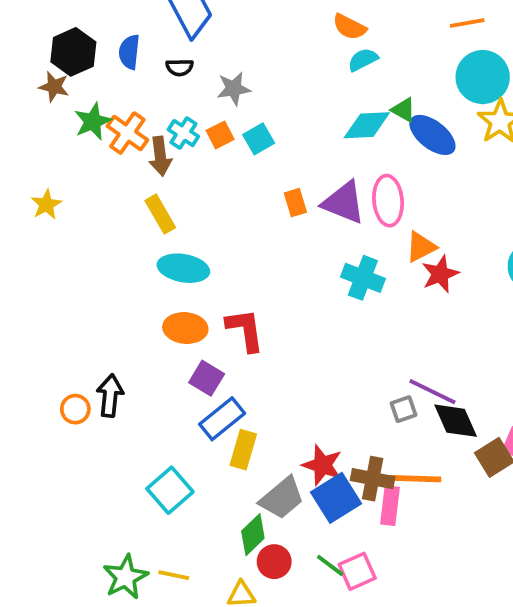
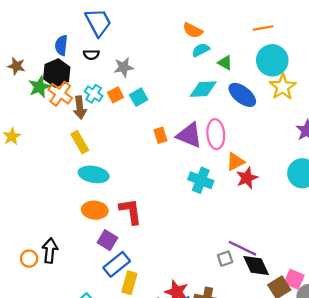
black hexagon: (73, 52) -> (57, 73), moved
green triangle: (403, 110) -> (225, 63), moved

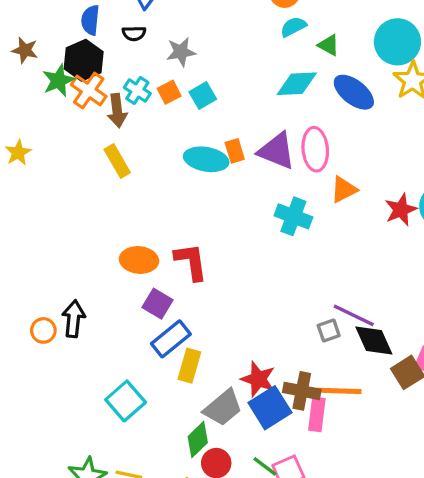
cyan ellipse: (94, 174) -> (206, 159), moved
red star: (247, 178) -> (401, 210), moved

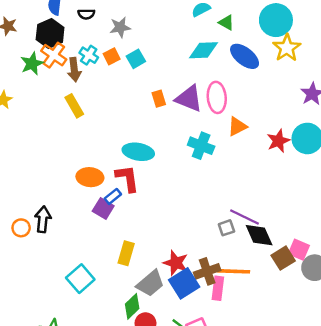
green star: (58, 80) -> (32, 64), moved
cyan ellipse: (206, 159) -> (138, 152), moved
blue rectangle: (171, 339) -> (113, 196), moved, size x0.6
brown cross: (302, 391) -> (207, 271), turned -30

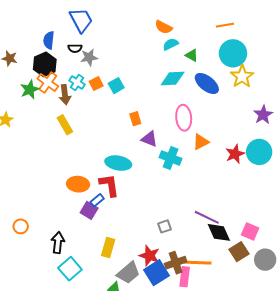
gray star: (120, 27) -> (89, 57), moved
purple triangle: (189, 99) -> (149, 139), moved, size x0.7
black arrow: (43, 219) -> (58, 243), moved
gray square: (226, 228) -> (165, 226), moved
pink square: (299, 250) -> (250, 231), moved

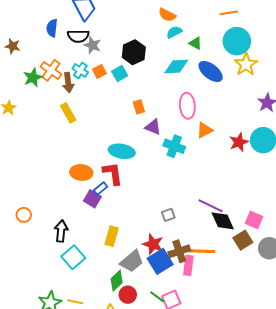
black semicircle: (75, 48) -> (78, 36), size x1.5
gray star: (89, 57) -> (92, 45), turned 30
black hexagon: (45, 64) -> (134, 52), moved

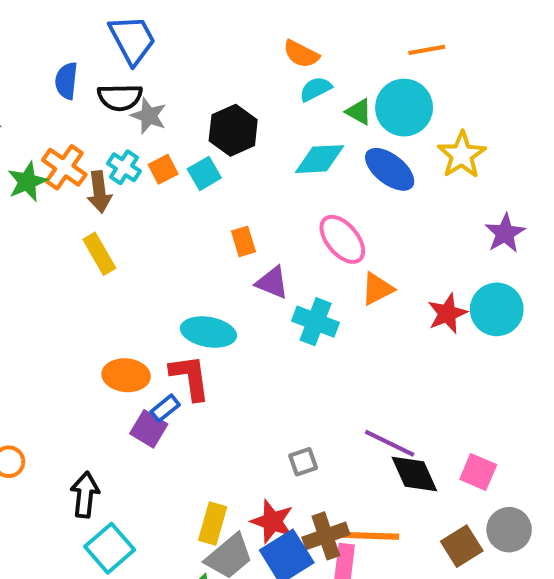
cyan circle: (237, 41) -> (404, 108), moved
pink ellipse: (187, 106) -> (342, 239), turned -35
yellow rectangle: (112, 236) -> (213, 523), moved
brown square: (243, 240) -> (462, 546), moved

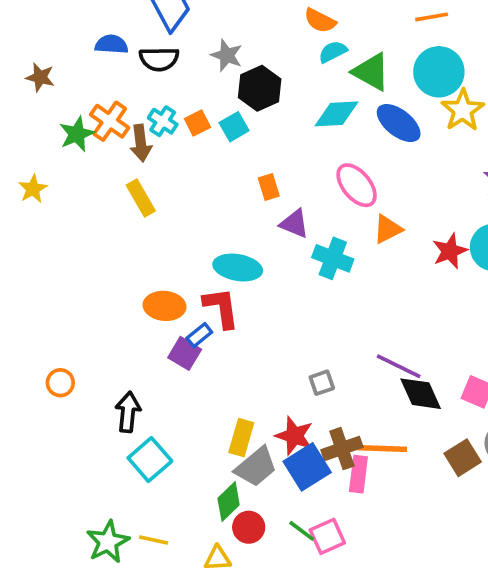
blue semicircle: (66, 81) -> (111, 44), turned 88
cyan circle: (404, 108) -> (439, 72), moved
green triangle: (359, 112) -> (371, 72), size x1.6
gray star: (149, 116) -> (227, 55), moved

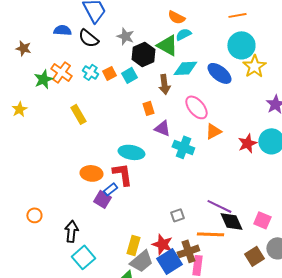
black semicircle: (159, 59) -> (88, 38), turned 40
green triangle: (371, 72) -> (167, 45), moved
brown arrow: (141, 143) -> (164, 84), moved
orange line: (382, 449) -> (210, 234), moved

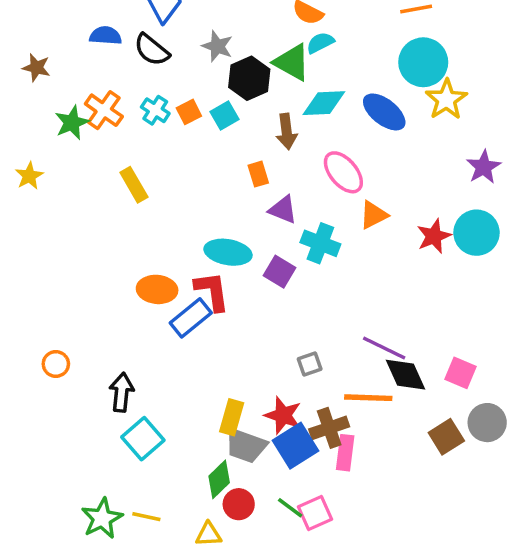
blue rectangle: (110, 189) -> (191, 318), size x1.6
purple square: (102, 199) -> (279, 272), moved
gray trapezoid: (141, 261) -> (246, 446), turned 60

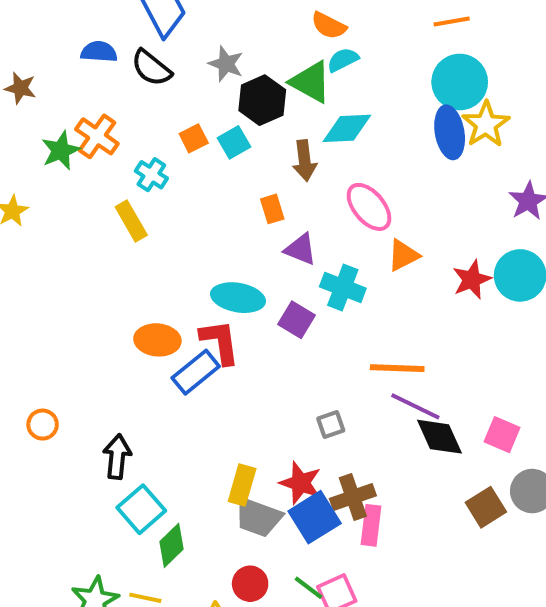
cyan cross: (155, 110) -> (151, 175), moved
blue ellipse: (384, 112) -> (450, 132), moved, turned 42
orange line: (368, 398) -> (397, 368), moved
green diamond: (219, 479) -> (172, 545), moved

